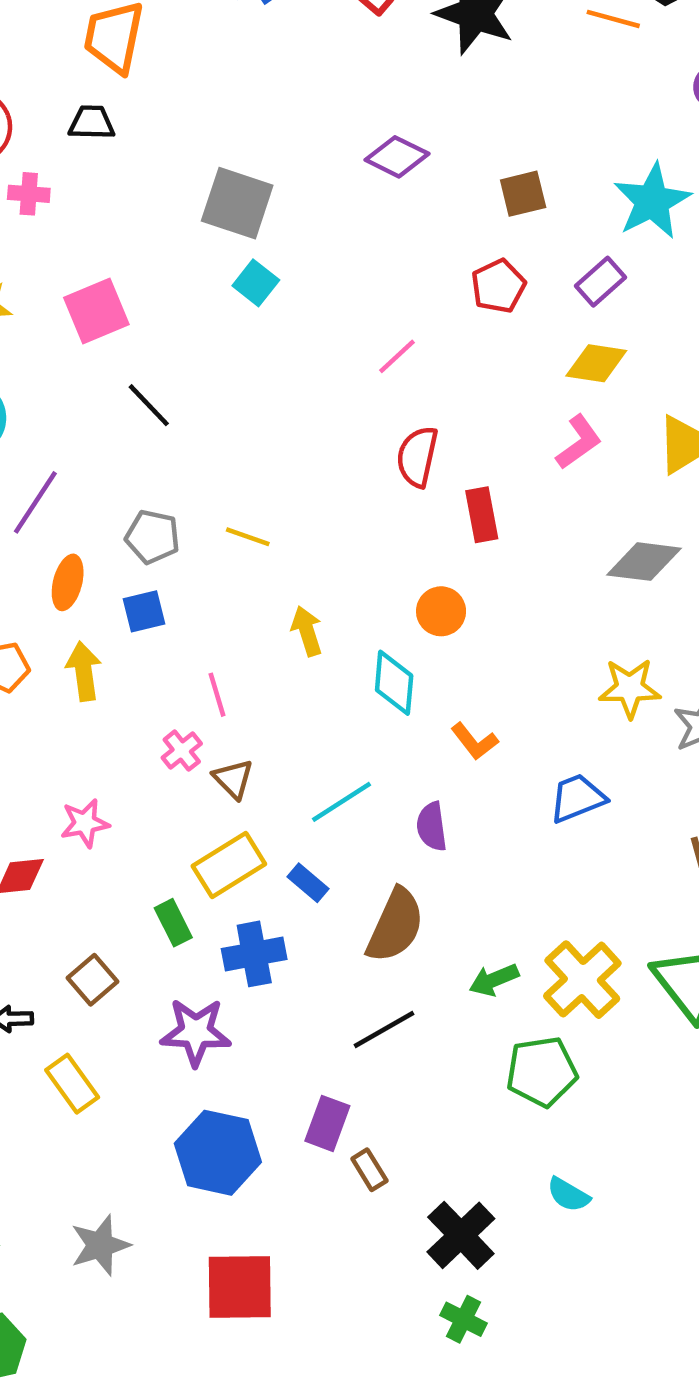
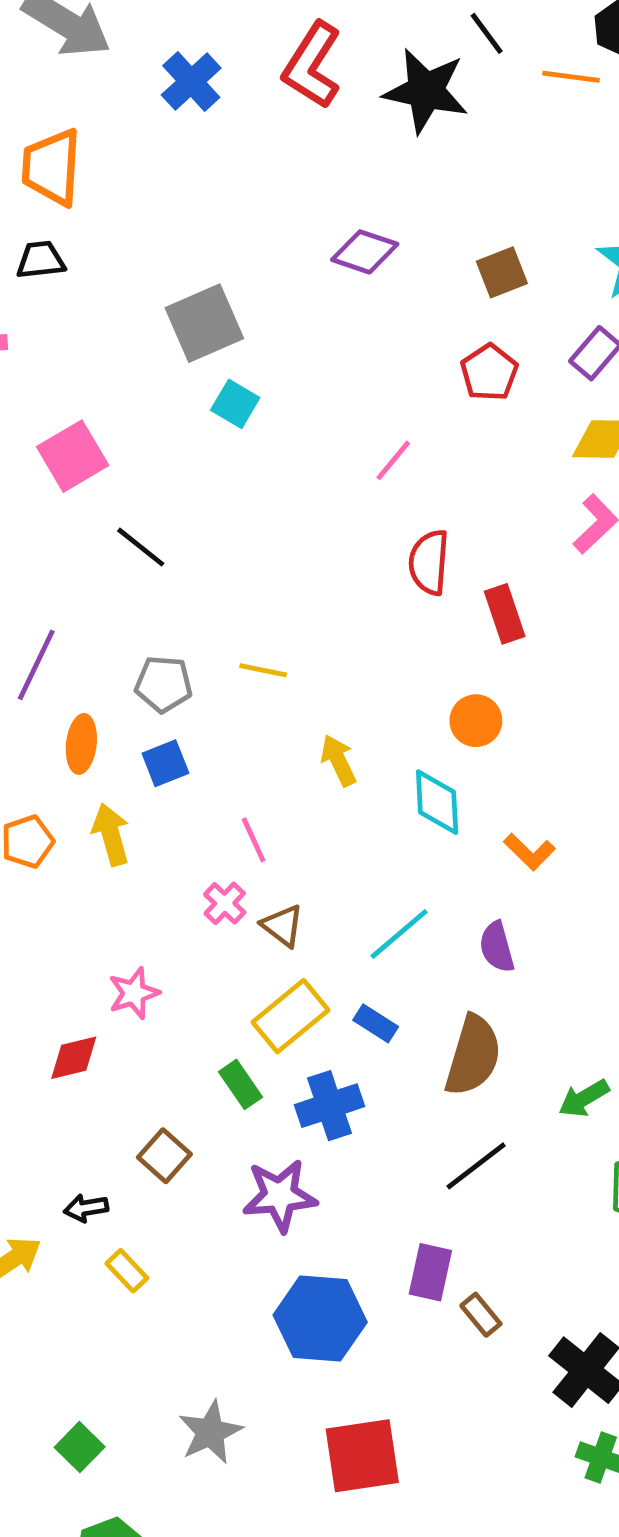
gray square: (237, 203) -> (204, 323), turned -34
yellow rectangle: (72, 1084) -> (127, 1271), moved, size x0.7

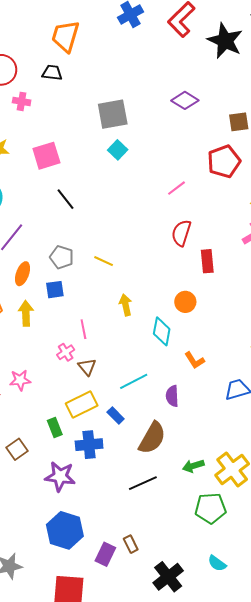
red pentagon: (489, 373) -> (224, 161), size x1.4
purple rectangle: (430, 1272) -> (105, 554), moved

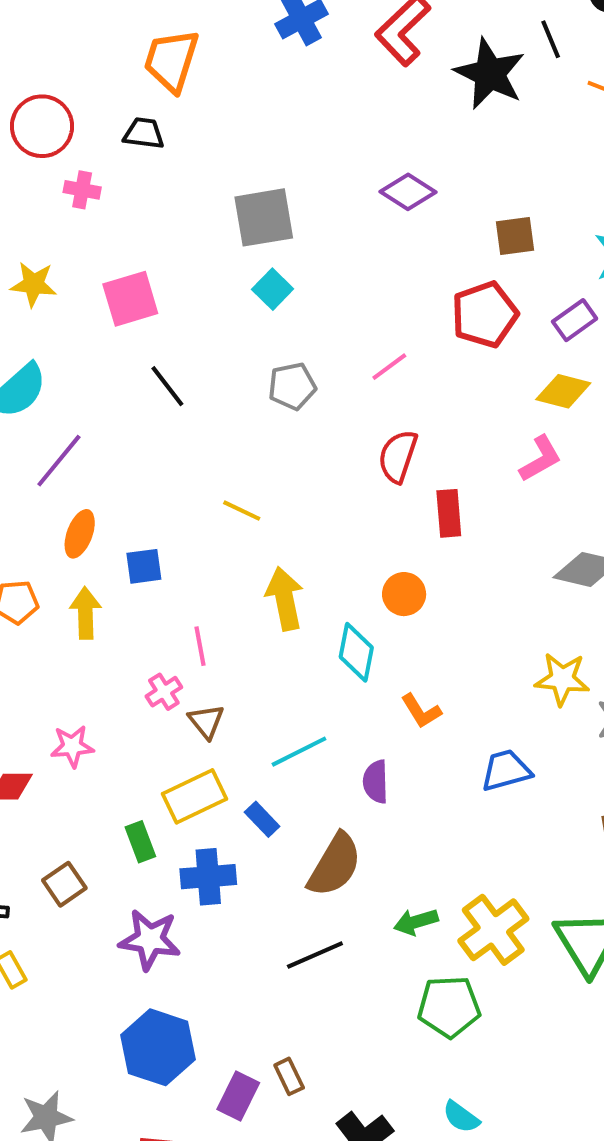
gray pentagon: (62, 257) -> (292, 386), moved, turned -30
yellow arrow: (126, 305) -> (285, 599), size x1.4

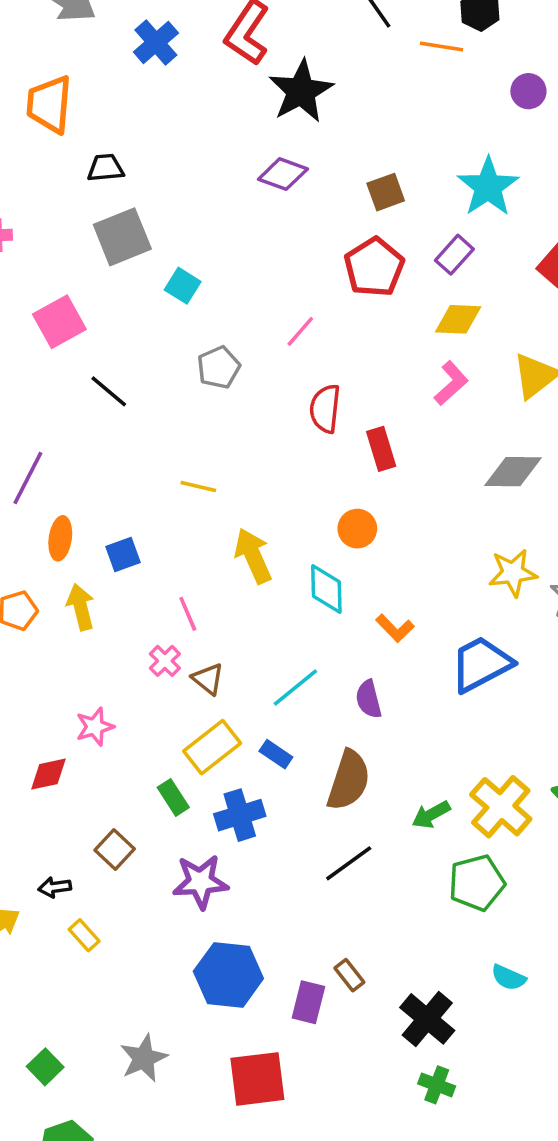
black star: (490, 74) -> (301, 91), moved, turned 30
black trapezoid: (144, 133) -> (105, 168), moved
gray square: (264, 217) -> (122, 237), moved
blue trapezoid: (506, 770) -> (481, 664), size x1.4

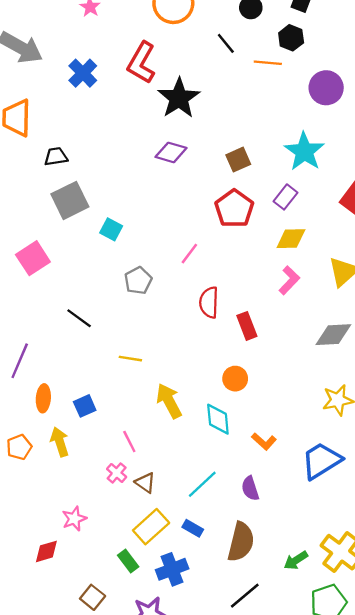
purple circle: (528, 91) -> (326, 88), size x1.5
black line: (109, 391) -> (79, 318), moved

